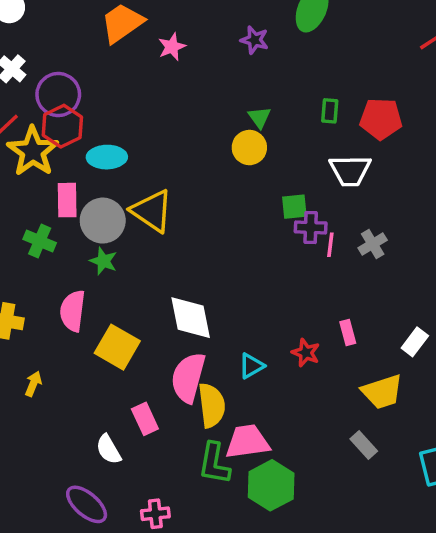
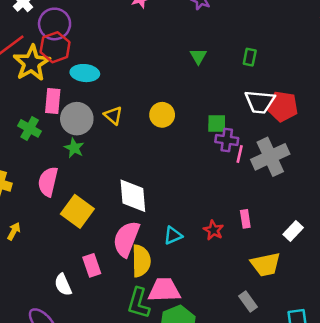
red pentagon: (381, 119) -> (283, 106), moved
yellow circle: (249, 148) -> (162, 115), moved
yellow triangle: (152, 211) -> (113, 115), size x0.6
gray cross: (373, 244) -> (270, 157), size x1.8

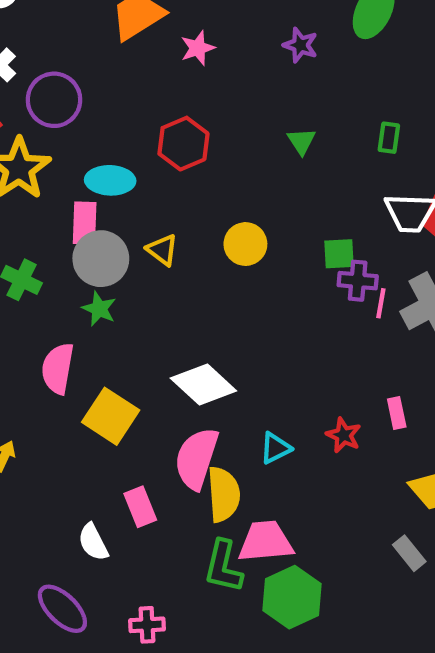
red hexagon: (55, 47) -> (183, 144), moved
pink rectangle: (53, 101) -> (85, 223), moved
white diamond: (133, 196) -> (203, 384), turned -39

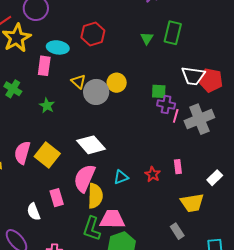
green rectangle: (389, 138) -> (173, 33), moved, size x1.6
gray circle: (101, 259) -> (96, 92), moved
pink semicircle: (58, 368) -> (22, 153), moved

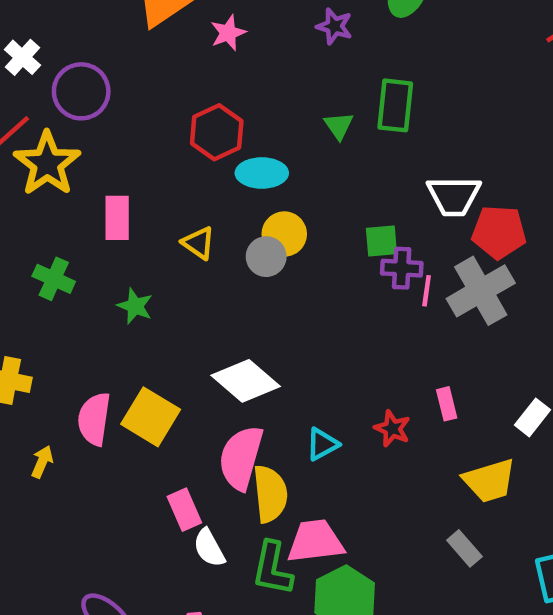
cyan ellipse: (58, 47) -> (262, 173), moved
red pentagon: (211, 80) -> (499, 232), moved
gray circle: (96, 92) -> (266, 257), moved, size x0.7
white semicircle: (34, 212) -> (209, 548), moved

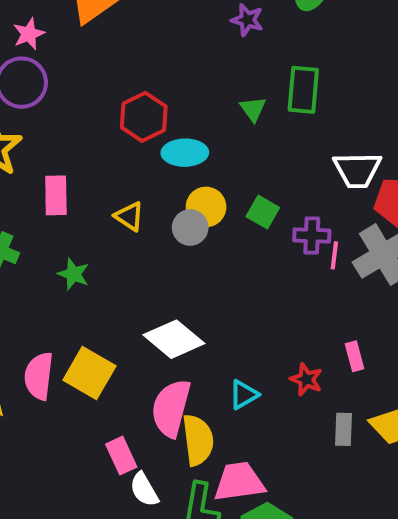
pink star: (228, 33) -> (29, 34), moved
green square: (381, 241) -> (263, 212), moved, turned 36
gray rectangle: (464, 548) -> (344, 429), moved, turned 44

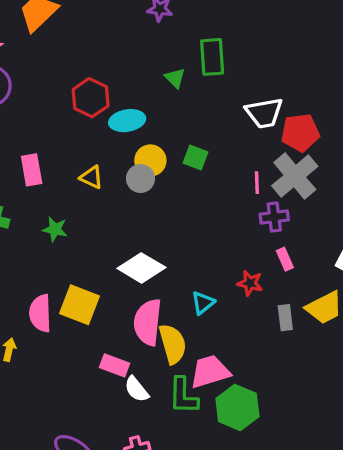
purple cross: (312, 235) -> (274, 217), moved
pink rectangle: (121, 456) -> (115, 365), turned -36

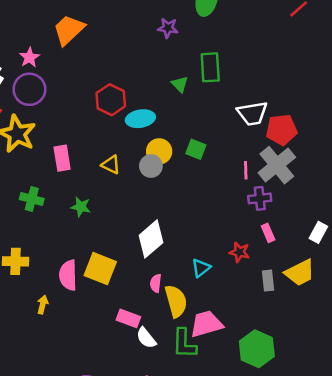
white diamond: (141, 268) -> (151, 239), turned -72
pink semicircle: (148, 322) -> (156, 283), size x0.5
green hexagon: (237, 407) -> (257, 349), moved

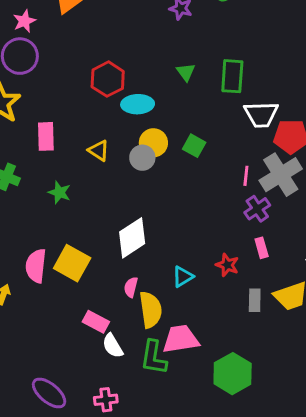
green rectangle: (210, 67) -> (232, 76), moved
purple cross: (260, 198) -> (257, 209), turned -35

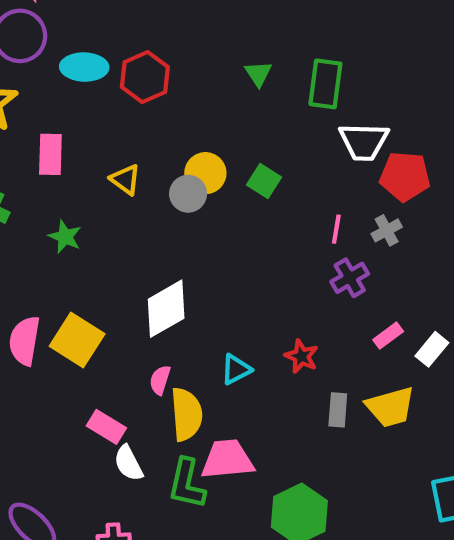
cyan ellipse: (138, 104) -> (84, 67), moved
gray cross: (281, 175) -> (387, 230), size x0.5
pink rectangle: (262, 248) -> (388, 336), moved, turned 66

